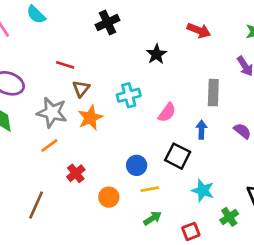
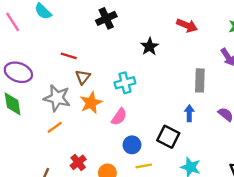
pink semicircle: (167, 112) -> (119, 117), moved
red cross: (76, 173) -> (78, 162), moved

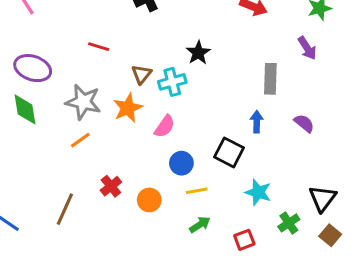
black star: (150, 47) -> (198, 53), moved
brown triangle: (83, 77) -> (142, 74), moved

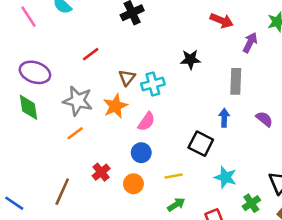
red line: (99, 47) -> (91, 54), turned -54
purple arrow: (307, 48) -> (250, 43), moved, turned -120
black star: (198, 53) -> (190, 59), moved, turned 30
blue circle: (181, 163) -> (141, 153), moved

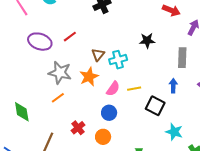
purple ellipse: (35, 72) -> (40, 42), moved
green diamond: (29, 107) -> (22, 112), moved
yellow line: (174, 176) -> (134, 89), moved

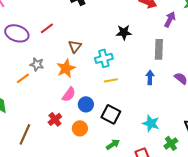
cyan cross: (118, 60) -> (104, 58), moved
gray star: (60, 73) -> (37, 64), size x0.6
pink semicircle: (113, 89) -> (69, 94), moved
orange line: (58, 98) -> (23, 78), moved
black square: (155, 106) -> (111, 114), moved

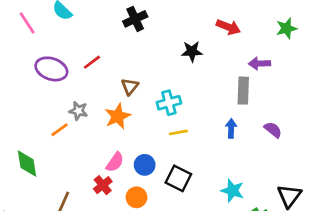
purple arrow: (170, 19) -> (259, 64), moved, turned -119
black star: (124, 32) -> (192, 51), moved
pink semicircle: (69, 94) -> (115, 162), moved

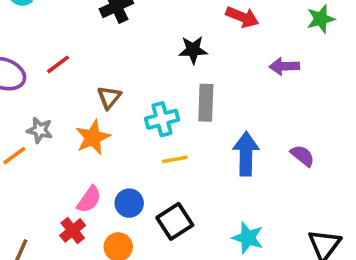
gray rectangle: (243, 91) -> (206, 103), moved
blue arrow: (231, 128) -> (246, 154), size x1.6
black square: (178, 178) -> (175, 221), turned 30

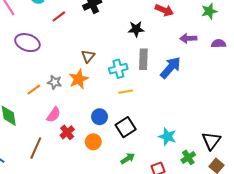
red line: (58, 64) -> (59, 16), moved
gray star: (40, 130) -> (55, 82), moved
blue arrow: (246, 154) -> (171, 68), moved, turned 40
purple semicircle: (302, 156) -> (219, 44), moved, turned -40
pink semicircle: (89, 199) -> (54, 115), moved

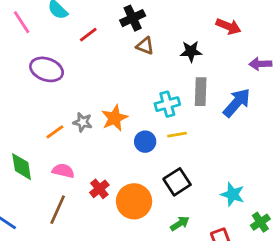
brown triangle: (88, 56) -> (145, 46), moved, turned -48
pink semicircle: (54, 115) -> (63, 171), moved, turned -112
blue circle: (100, 117) -> (145, 142), moved
orange circle: (93, 142) -> (134, 201), size x1.6

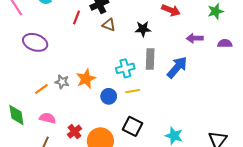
red line: (88, 35) -> (77, 18), moved, turned -32
black square: (177, 182) -> (133, 126), turned -30

